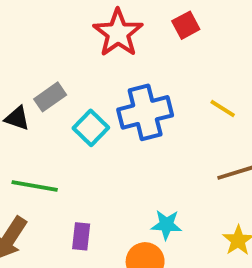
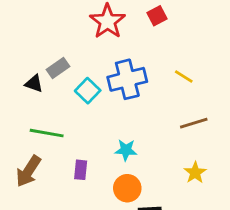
cyan star: (166, 225) -> (126, 150), moved

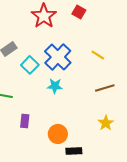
red square: (157, 16) -> (79, 12), turned -32
blue cross: (127, 79) -> (58, 57), turned -32
cyan star: (126, 150) -> (55, 86), moved

